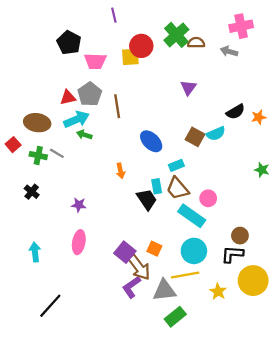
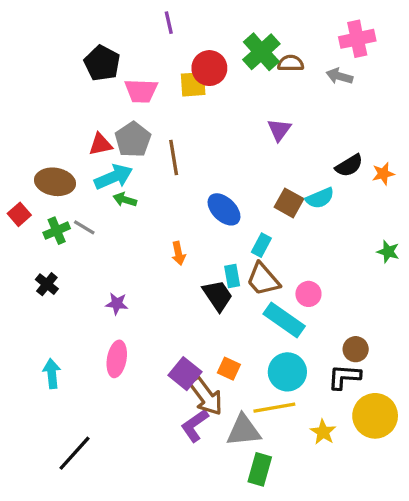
green cross: (38, 156) -> (57, 231), turned -35
cyan rectangle: (176, 165) -> (261, 245), turned -40
green rectangle: (175, 317) -> (260, 469), turned -35

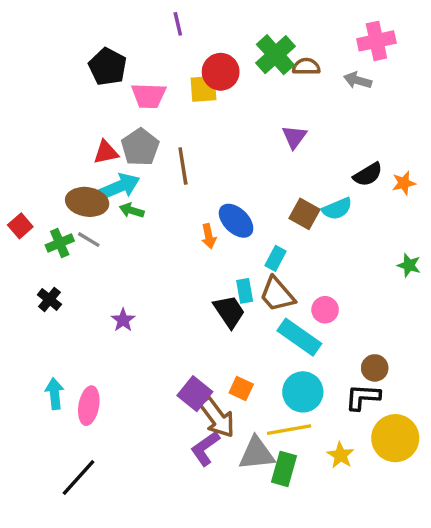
brown ellipse: (55, 182) -> (87, 202), moved
orange arrow: (179, 253) -> (209, 236), moved
purple star: (117, 304) -> (123, 320), turned 30
pink ellipse: (117, 359) -> (89, 406), moved
green rectangle: (260, 469) -> (284, 469), moved

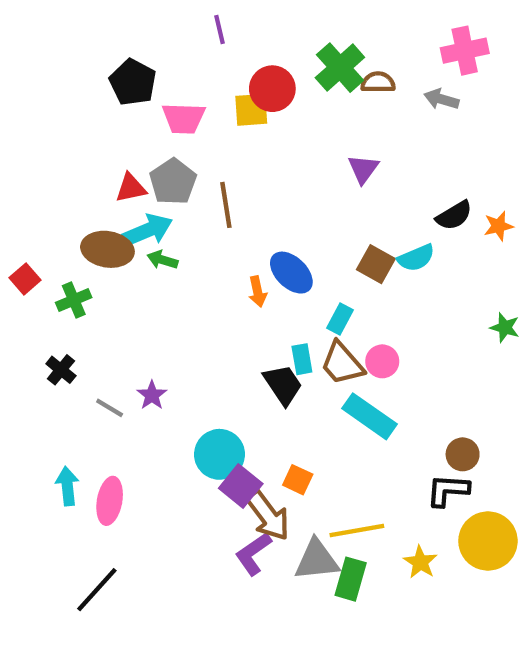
gray line: (89, 240) -> (110, 408), moved
pink circle: (325, 310) -> (382, 361), moved
cyan circle: (303, 392) -> (219, 454), moved

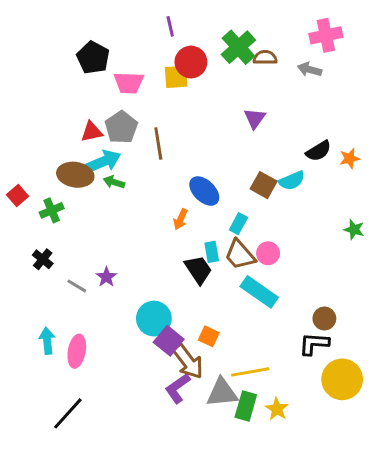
purple line: (219, 29) -> (170, 26), moved
orange arrow: (258, 292) -> (181, 219), moved, turned 36
yellow star: (420, 562) -> (277, 409), moved

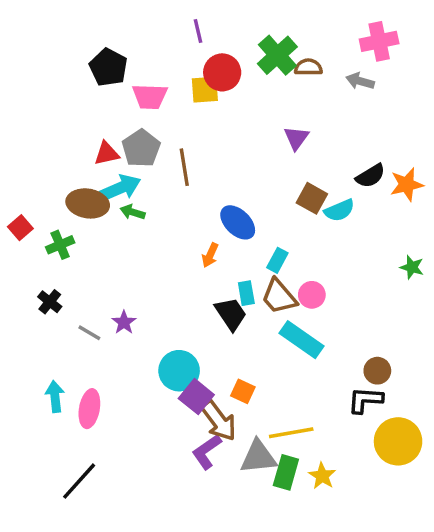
orange star: (350, 158) -> (407, 184), size x1.4
brown square: (264, 185) -> (312, 198), moved

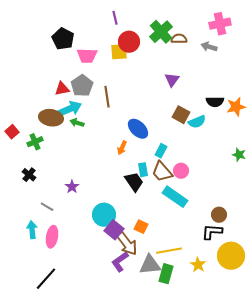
black semicircle: (370, 176) -> (215, 102), turned 30
gray line: (89, 333) -> (47, 207), moved
yellow star: (322, 476) -> (198, 265), moved

